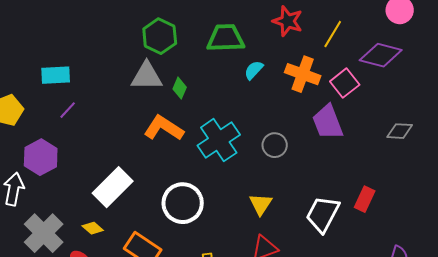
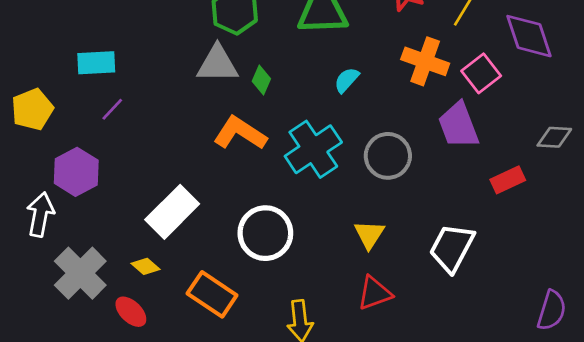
purple diamond: (381, 55) -> (529, 36), turned 57
cyan semicircle: (254, 70) -> (347, 80), moved
gray circle: (275, 145) -> (388, 156), size x1.4
red rectangle: (365, 199) -> (508, 180), moved, turned 40

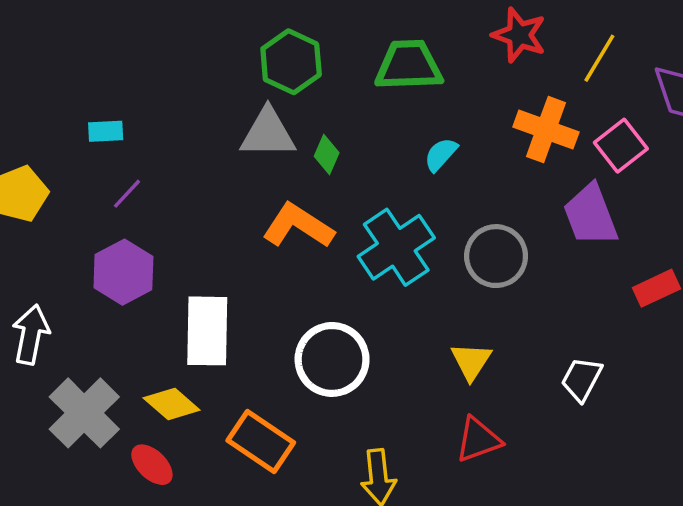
cyan rectangle: (96, 63) -> (106, 131), size x0.7
purple hexagon: (76, 172) -> (123, 272), moved
white rectangle: (172, 212) -> (207, 331), turned -44
white trapezoid: (452, 248) -> (582, 379), size x0.7
yellow diamond: (146, 266) -> (172, 404), size x1.4

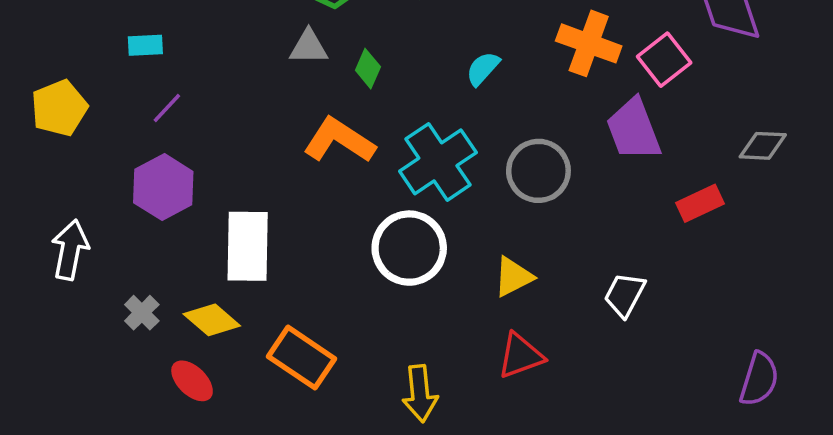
gray triangle: (268, 133) -> (309, 47), size x0.7
white circle: (332, 359) -> (409, 248), moved
yellow triangle: (471, 361) -> (513, 277), turned 30
gray cross: (84, 413) -> (142, 313), moved, size x0.5

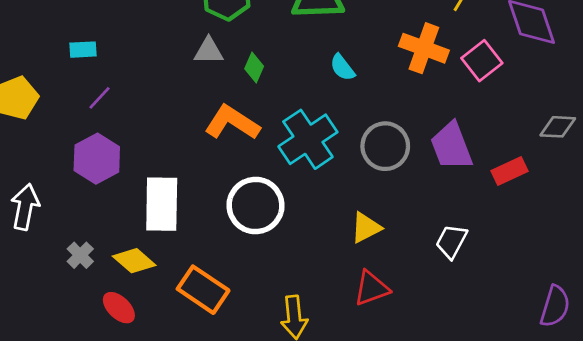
cyan semicircle: (483, 69) -> (342, 67), turned -80
purple trapezoid: (634, 130) -> (451, 146), moved
white circle: (409, 248) -> (256, 205), moved

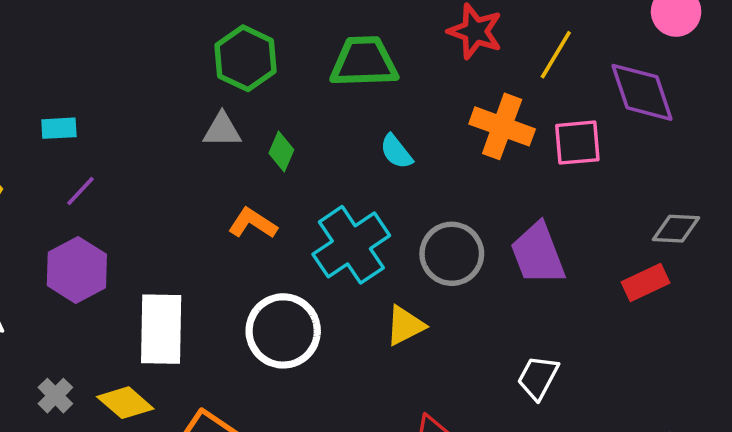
pink square: (482, 61) -> (577, 143), turned 33
orange L-shape: (232, 123) -> (253, 223), size x0.7
red rectangle: (509, 171) -> (646, 282), moved
yellow triangle: (366, 228) -> (405, 326), moved

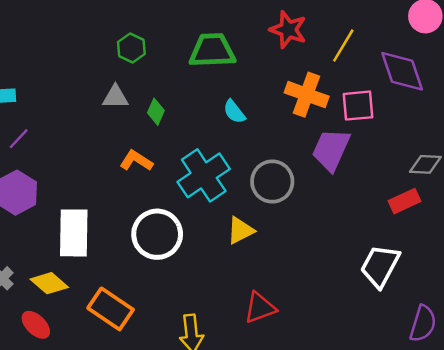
green hexagon: (246, 58) -> (131, 48), size x0.7
purple trapezoid: (538, 254) -> (331, 150), moved, turned 45
white trapezoid: (538, 378) -> (380, 266), moved, size x1.4

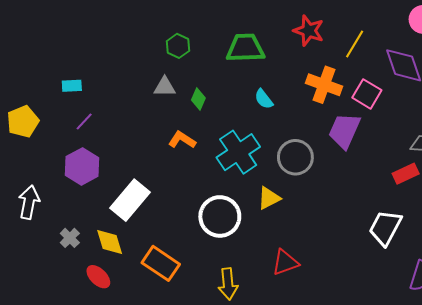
pink square: (358, 106) -> (367, 94), turned 36
white rectangle: (74, 233) -> (130, 200), turned 39
white circle: (157, 234) -> (220, 216), moved
yellow diamond: (49, 283) -> (110, 242), turned 32

